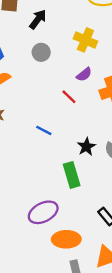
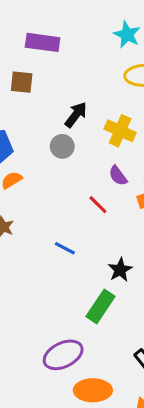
black arrow: (38, 19) -> (76, 115), moved
purple semicircle: (84, 74) -> (118, 176), turned 91
green rectangle: (72, 175) -> (101, 306), turned 50

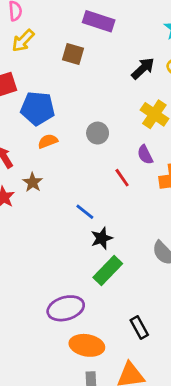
black arrow: (76, 115) -> (143, 68), moved
gray circle: (62, 146) -> (98, 133), moved
black star: (120, 270) -> (102, 238), moved

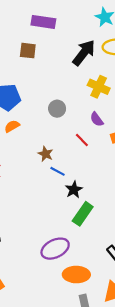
black arrow: (143, 68) -> (84, 53), size x1.4
orange semicircle: (48, 141) -> (12, 126), moved
brown star: (33, 182) -> (46, 154), moved

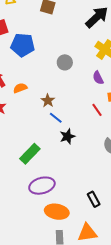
orange semicircle: (12, 126) -> (20, 88), moved
red line: (82, 140) -> (97, 110), moved
green rectangle: (83, 214) -> (30, 154), moved

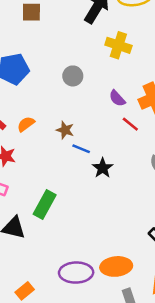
purple semicircle: (98, 78) -> (117, 98), moved
green rectangle: (30, 154) -> (45, 205), moved
purple ellipse: (42, 186) -> (76, 273), moved, turned 30

